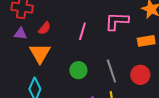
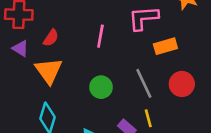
purple triangle: (20, 34) -> (20, 48), turned 32
orange rectangle: (146, 41) -> (165, 46), moved

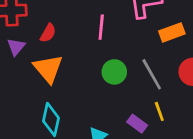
purple triangle: (20, 48) -> (16, 47), turned 42
green circle: (101, 87) -> (114, 72), moved

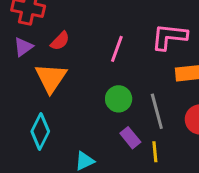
purple rectangle: (137, 124) -> (130, 138), moved

